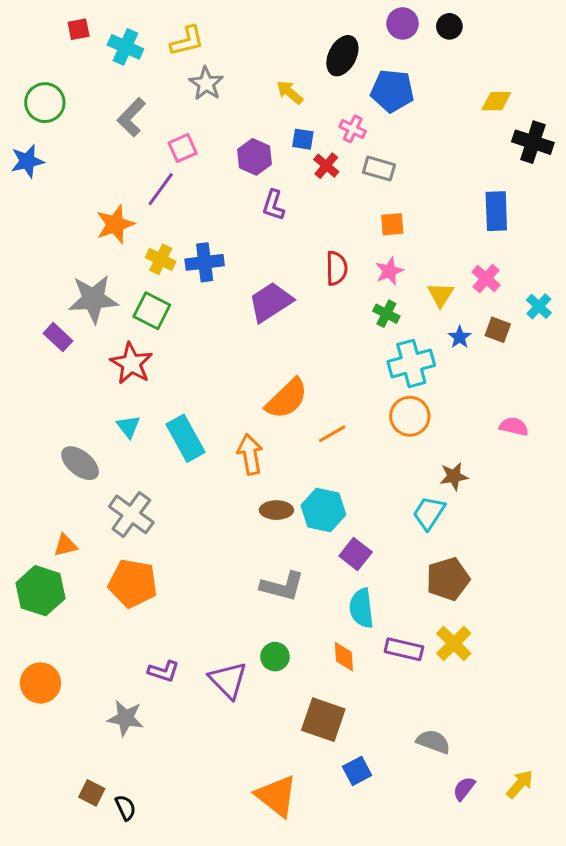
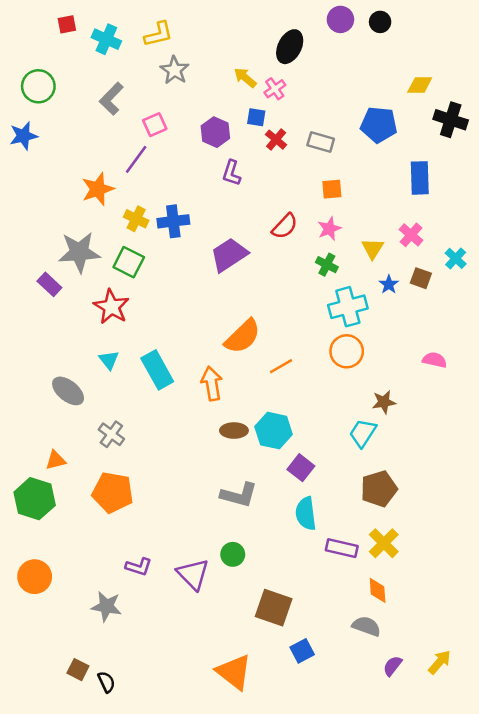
blue pentagon: (392, 91) -> (379, 125), moved
pink cross: (353, 129) -> (275, 89), moved, turned 30
red semicircle: (337, 268) -> (285, 226), turned 44
gray cross: (131, 514) -> (111, 434), size x0.7
orange diamond: (344, 657) -> (378, 590), moved

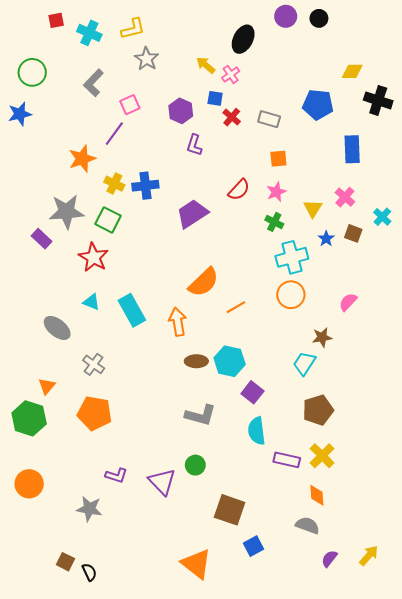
cyan triangle: (109, 360) -> (91, 302), turned -30
pink semicircle: (435, 360) -> (348, 302), moved, turned -60
orange triangle: (56, 460) -> (47, 386), turned -36

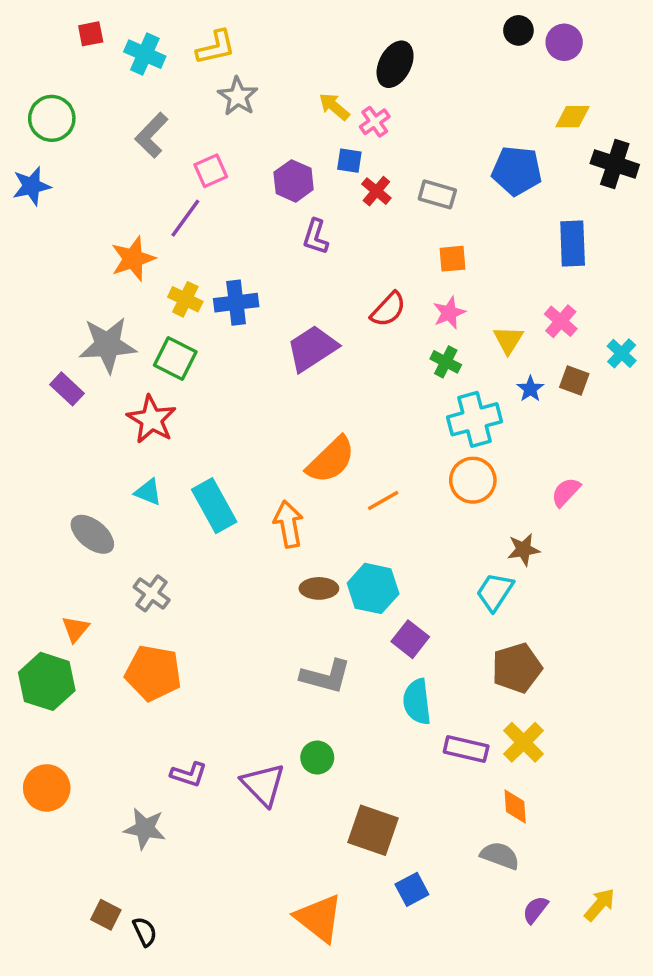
purple circle: (286, 16) -> (564, 42), moved

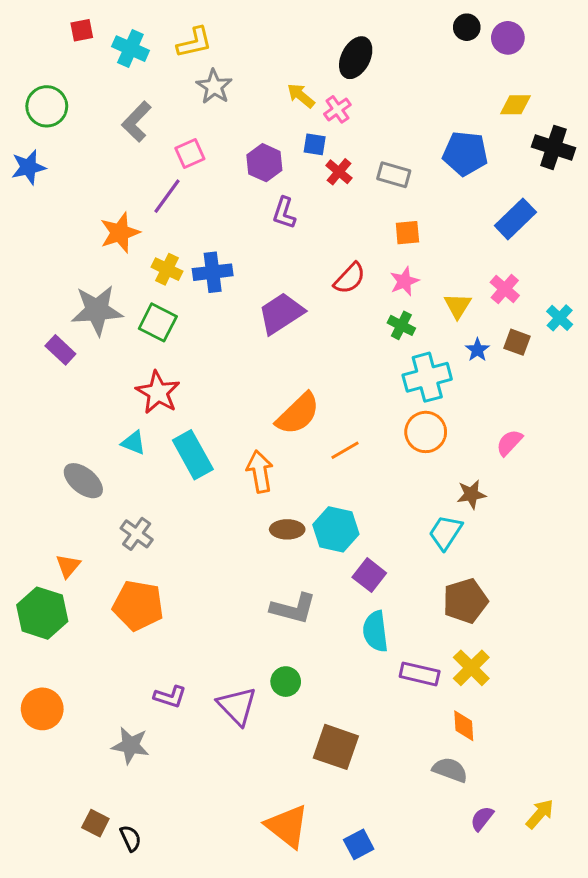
blue rectangle: (573, 243) -> (515, 219), turned 48
red star: (152, 419) -> (158, 392), moved
blue square: (412, 889) -> (359, 844), moved

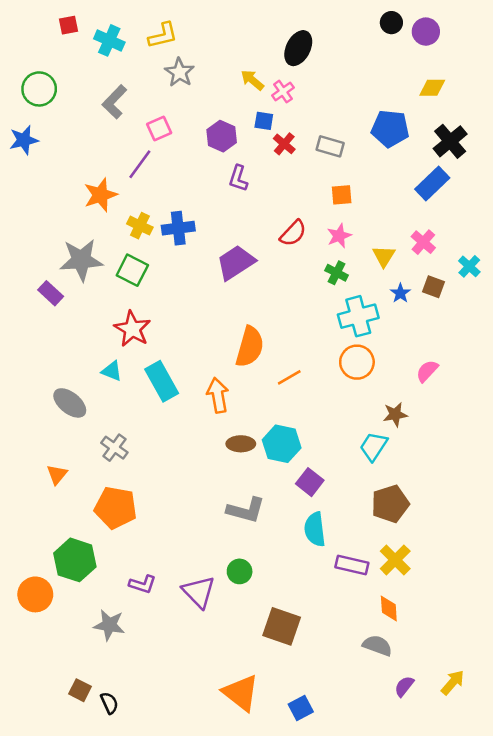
black cross: (553, 147) -> (450, 141), moved, turned 32
orange semicircle: (298, 414) -> (250, 347), turned -30
green hexagon: (42, 613) -> (75, 560), moved

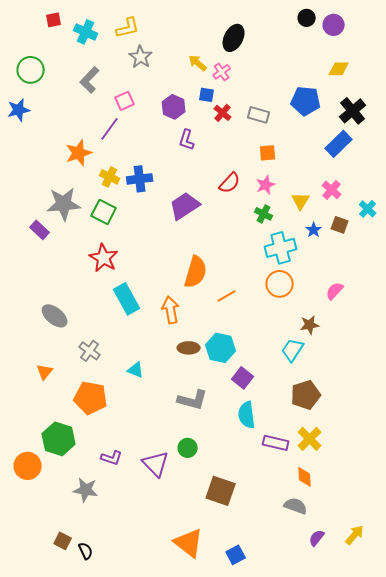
cyan triangle: (112, 371) -> (136, 370), moved

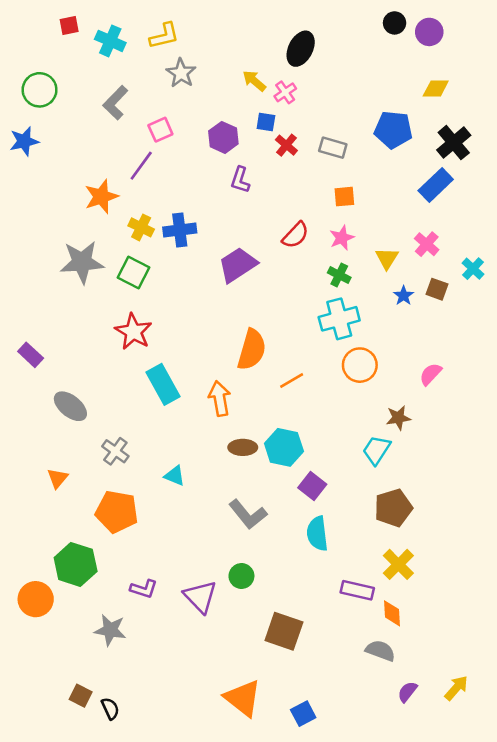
purple rectangle: (40, 230) -> (31, 355), moved
cyan cross: (281, 248) -> (339, 319), moved
gray L-shape: (193, 400) -> (248, 514), turned 36
purple rectangle: (276, 443) -> (357, 590), moved

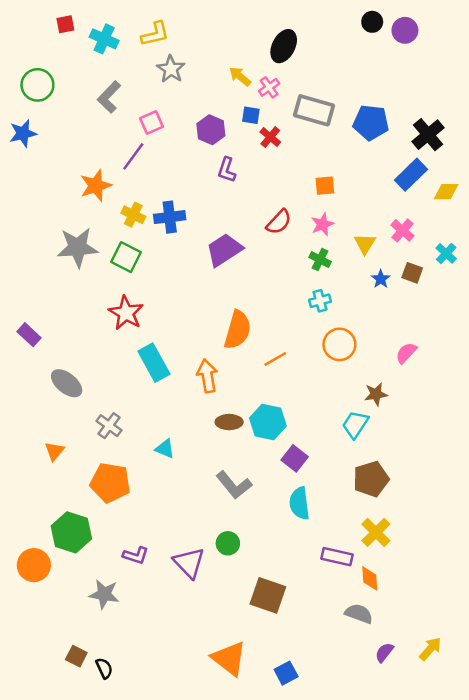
yellow diamond: (436, 89) -> (446, 192), moved
gray rectangle: (333, 148) -> (314, 110), moved, size x1.5
cyan cross: (339, 319) -> (320, 301), size x0.6

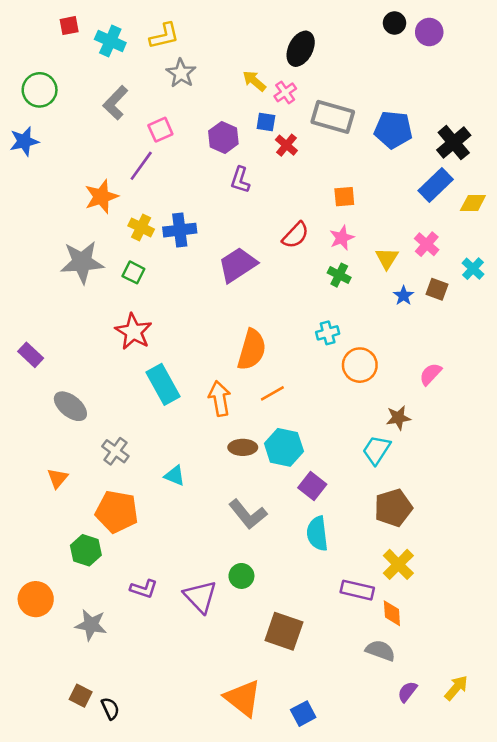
green square: (126, 257) -> (133, 272), size x0.7
cyan cross: (320, 301) -> (328, 333), moved
orange line: (275, 359) -> (272, 393), moved
green hexagon: (71, 532) -> (86, 550), moved, size x0.7
gray star: (104, 594) -> (91, 625), moved

